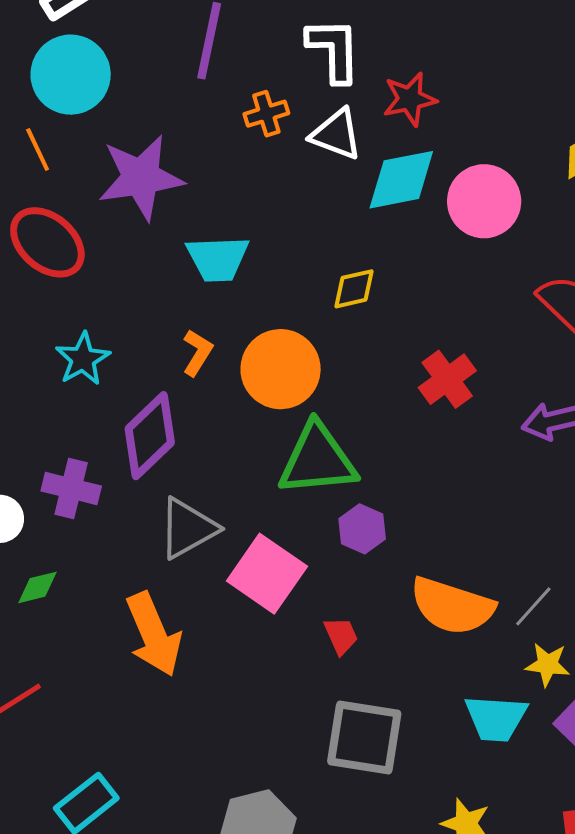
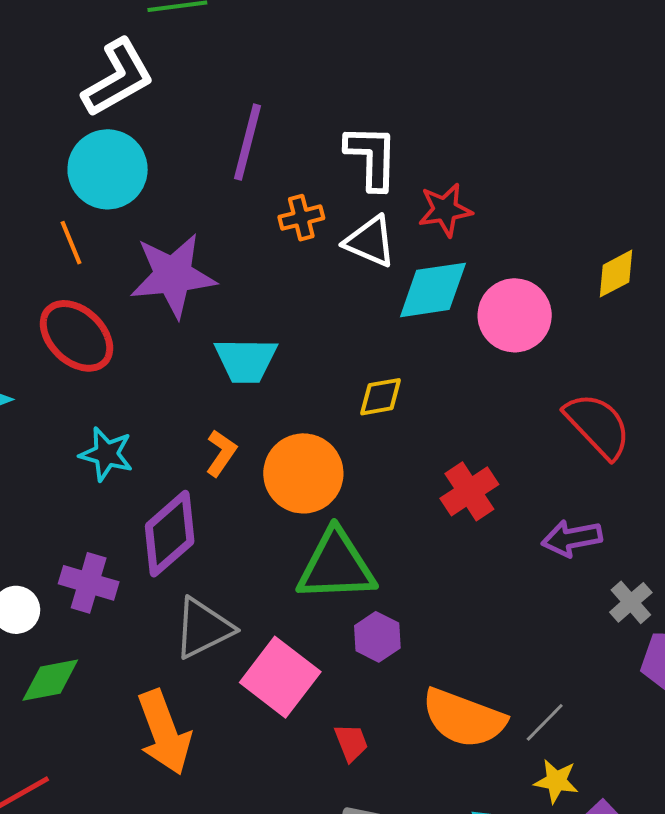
cyan star: (83, 359) -> (106, 454), turned -30
green diamond: (38, 587) -> (50, 680), size x1.4

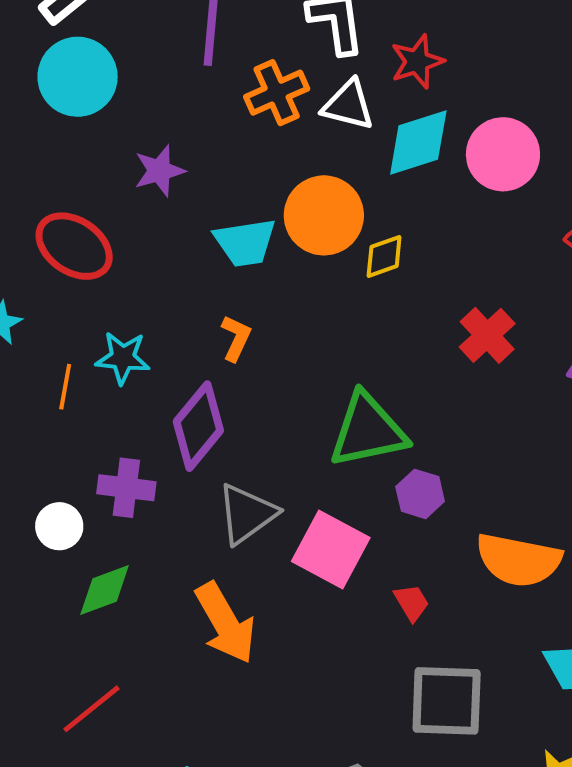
orange cross: (301, 218) -> (277, 93), size x1.4
orange line: (71, 243) -> (65, 387), moved, turned 42
purple star: (173, 275) -> (159, 171), size x0.6
orange circle: (303, 473) -> (324, 215), moved

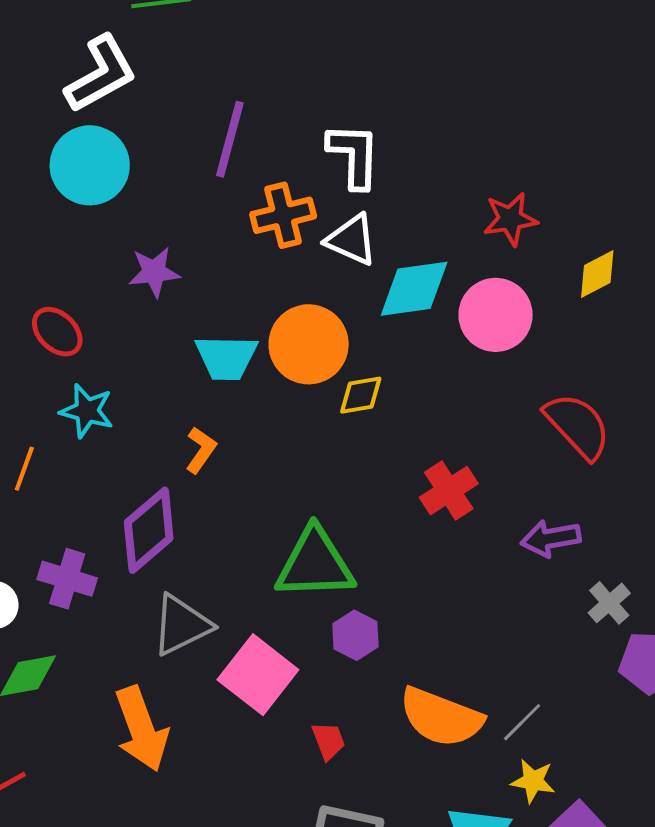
red star: (417, 62) -> (510, 219), moved
red ellipse: (74, 246) -> (57, 332), size x0.7
cyan star: (123, 358) -> (87, 411), moved

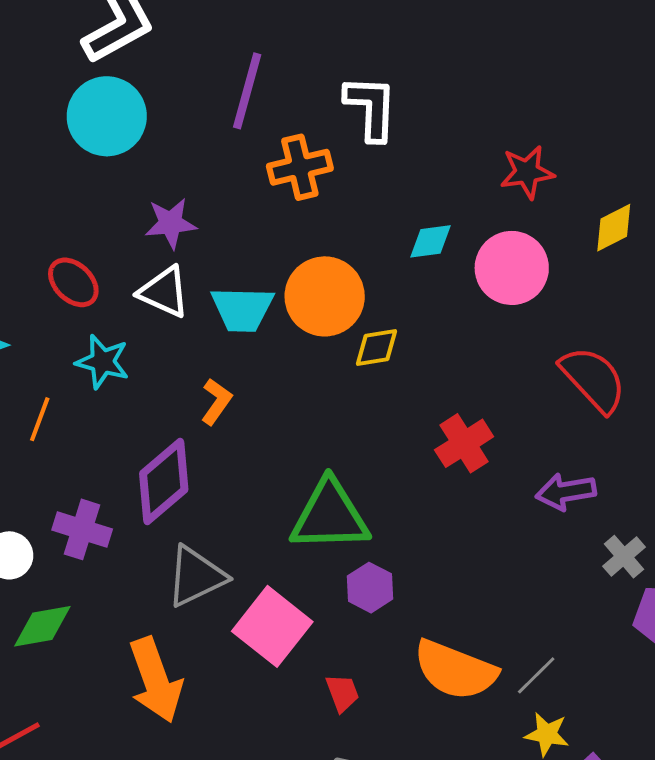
white triangle: (352, 240) -> (164, 292), moved
cyan diamond: (414, 289) -> (430, 241), size x0.6

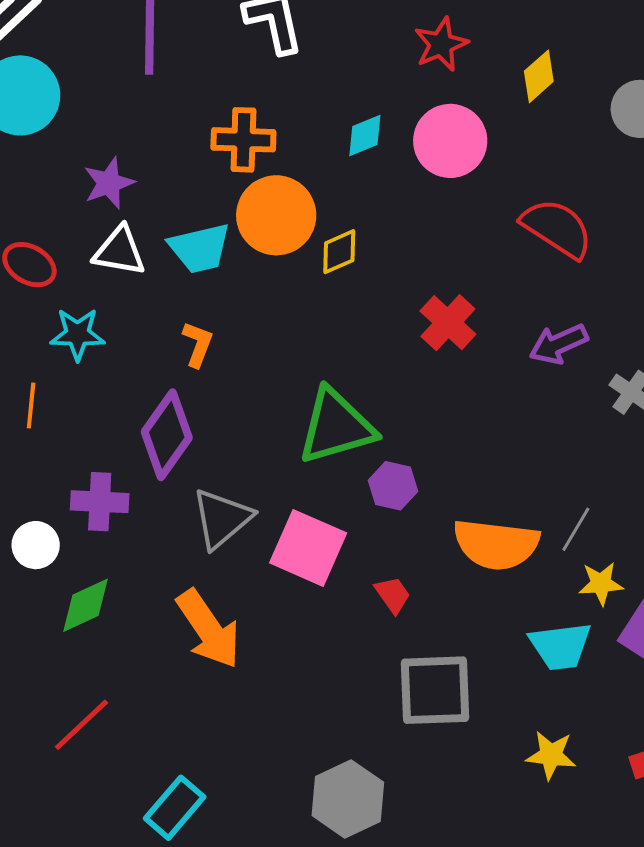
orange cross: (300, 167) -> (243, 140), moved, turned 30

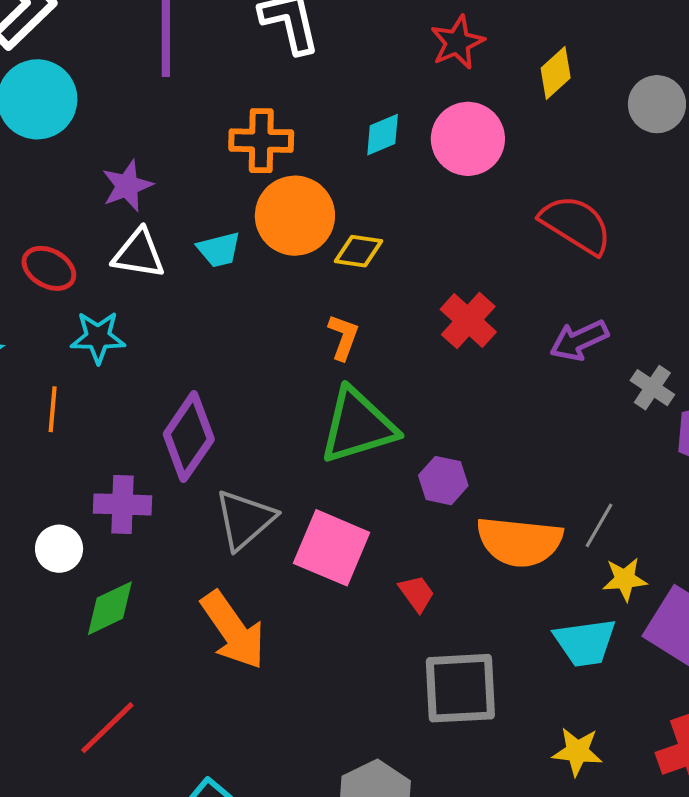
cyan trapezoid: (200, 248) -> (219, 250), size x0.7
yellow diamond: (339, 252) -> (359, 251), turned 33
orange L-shape: (198, 344) -> (343, 337), moved
purple hexagon: (393, 486) -> (443, 481), moved

